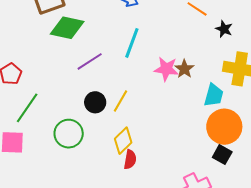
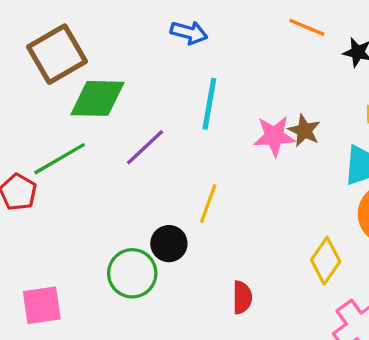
black circle: (95, 102) -> (169, 244), moved
green line: (27, 108) -> (60, 159), moved, turned 36
yellow diamond: (123, 141) -> (326, 261), moved

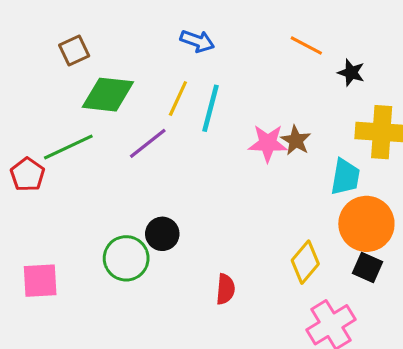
brown square: (57, 54) -> (74, 50), size x0.6
yellow line: (208, 204) -> (178, 99), moved

